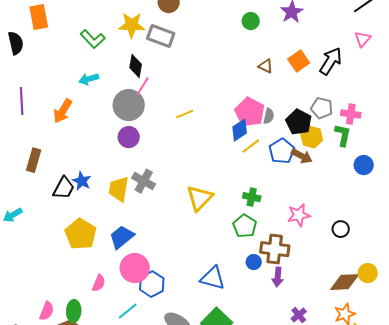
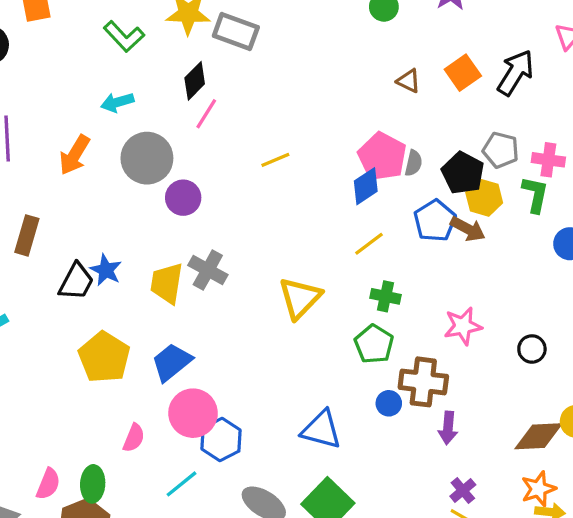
black diamond: (136, 66) -> (195, 81), turned 35
gray circle: (129, 105) -> (147, 158), moved
yellow line: (251, 146) -> (369, 244), moved
purple arrow: (278, 277) -> (448, 428), moved

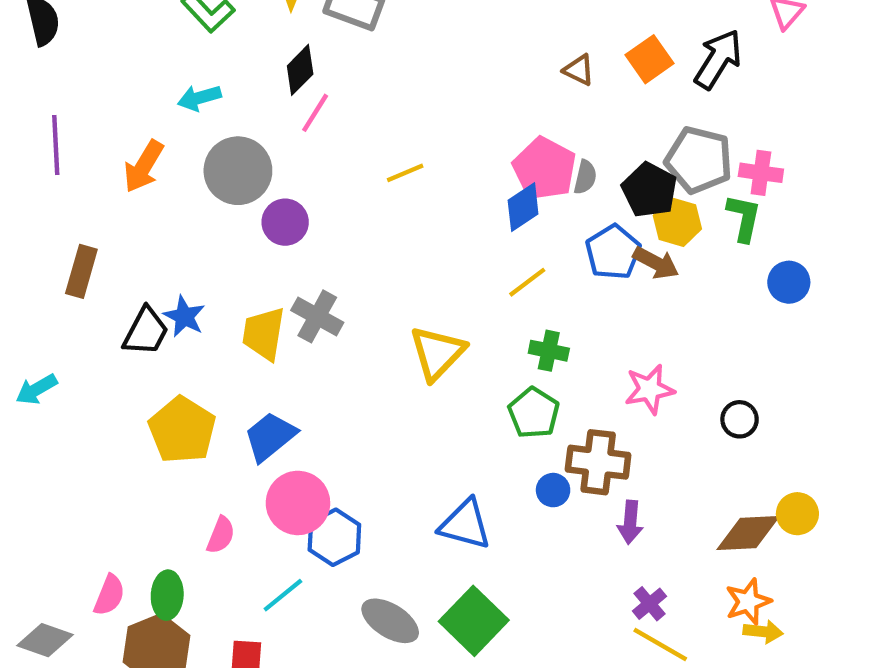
gray pentagon: (501, 150) -> (699, 160), size x1.4

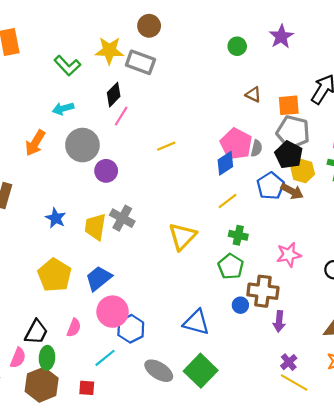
orange square: (650, 59) -> (289, 105), moved, turned 30
gray pentagon: (699, 160) -> (293, 132), moved
black trapezoid: (146, 331) -> (36, 332), moved

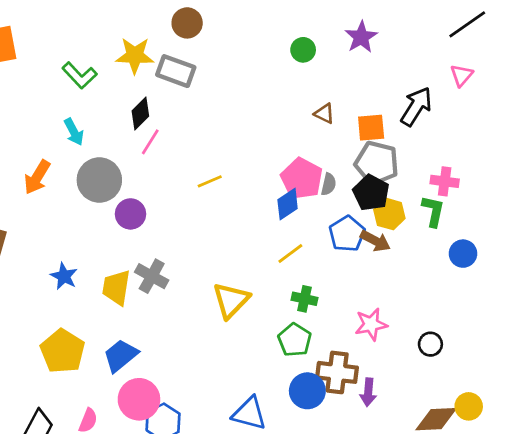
cyan arrow: (63, 109) -> (74, 132), turned -102
blue circle: (240, 305) -> (307, 391), size x1.6
purple arrow: (279, 321) -> (368, 392), moved

